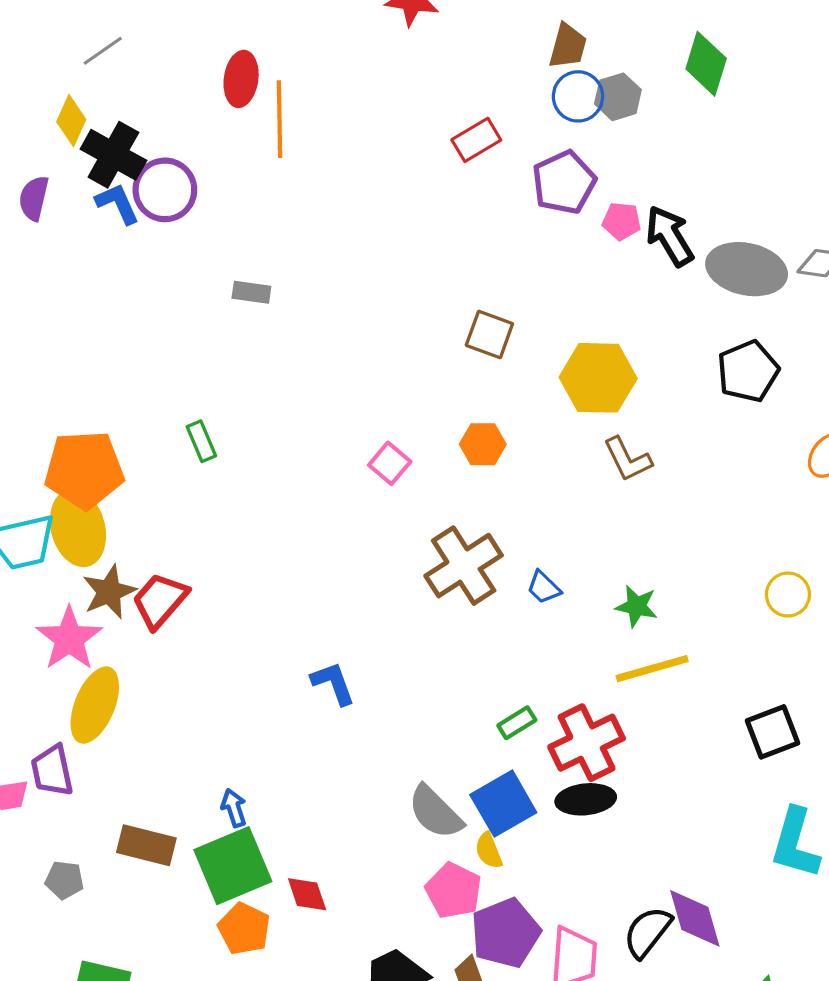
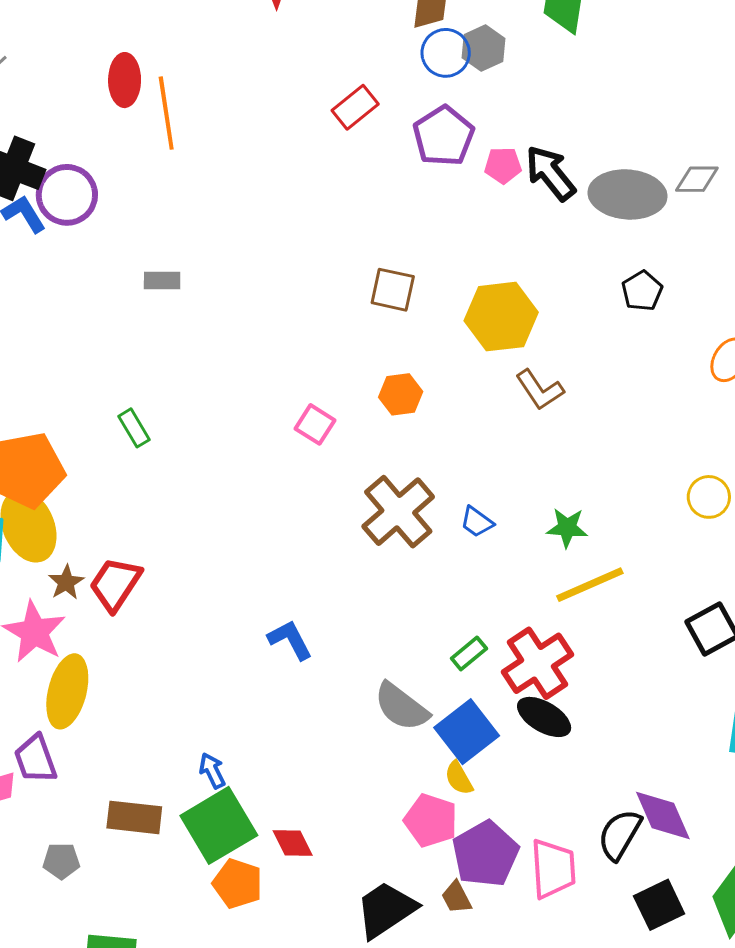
black pentagon: (748, 371) -> (642, 291), size x0.7
brown star: (109, 592) -> (66, 582), size x0.7
black ellipse: (586, 799) -> (544, 717), turned 44
gray semicircle: (435, 812) -> (401, 707), moved

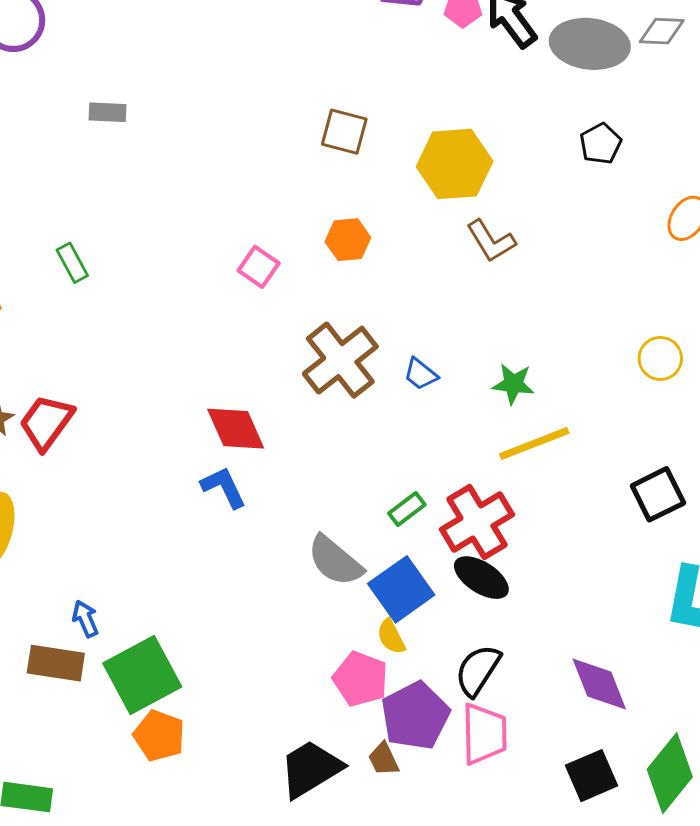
blue arrow: (212, 771) -> (85, 619), moved
black semicircle: (620, 835) -> (478, 670), moved
red diamond: (293, 843) -> (236, 429), moved, size x1.4

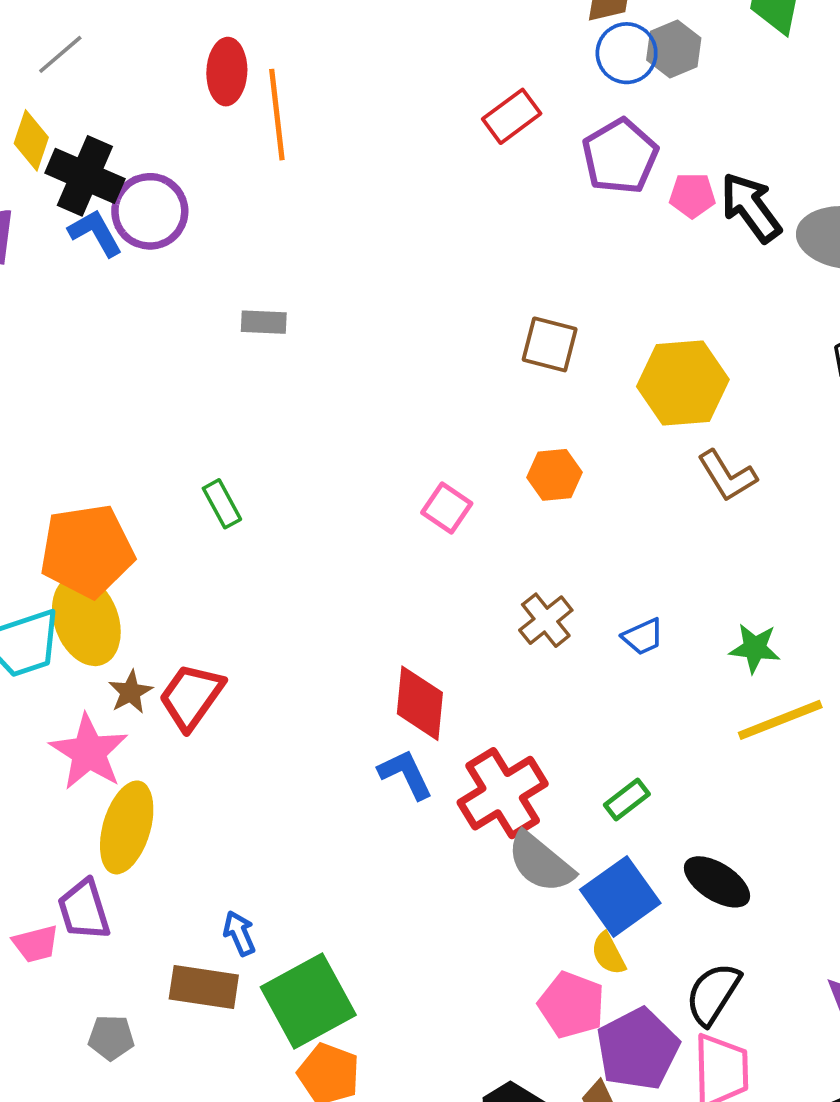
brown cross: (340, 360) -> (546, 620), size x0.6
blue trapezoid: (421, 374) -> (643, 637), turned -63
red diamond: (236, 429) -> (420, 703), turned 30
red cross: (477, 522) -> (503, 793), moved

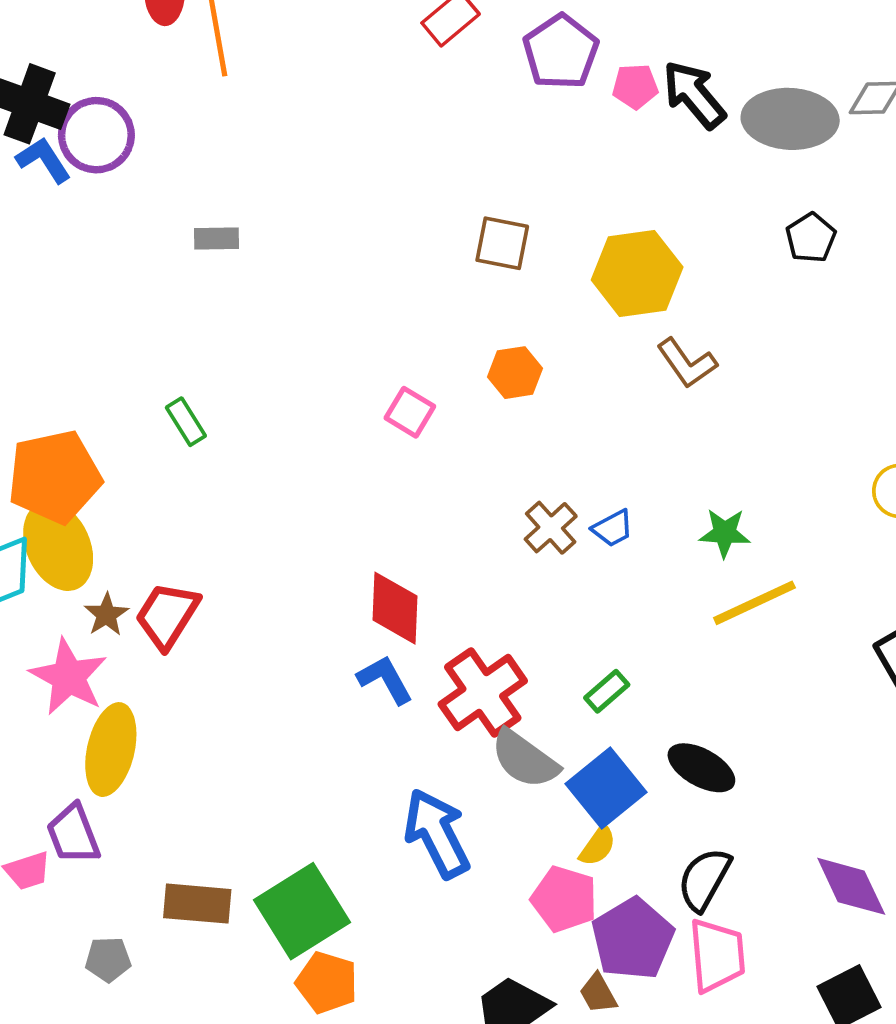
brown cross: (546, 620) -> (551, 528), moved
blue arrow: (239, 933) -> (437, 833), moved, size x2.0
yellow semicircle: (608, 954) -> (598, 846), turned -114

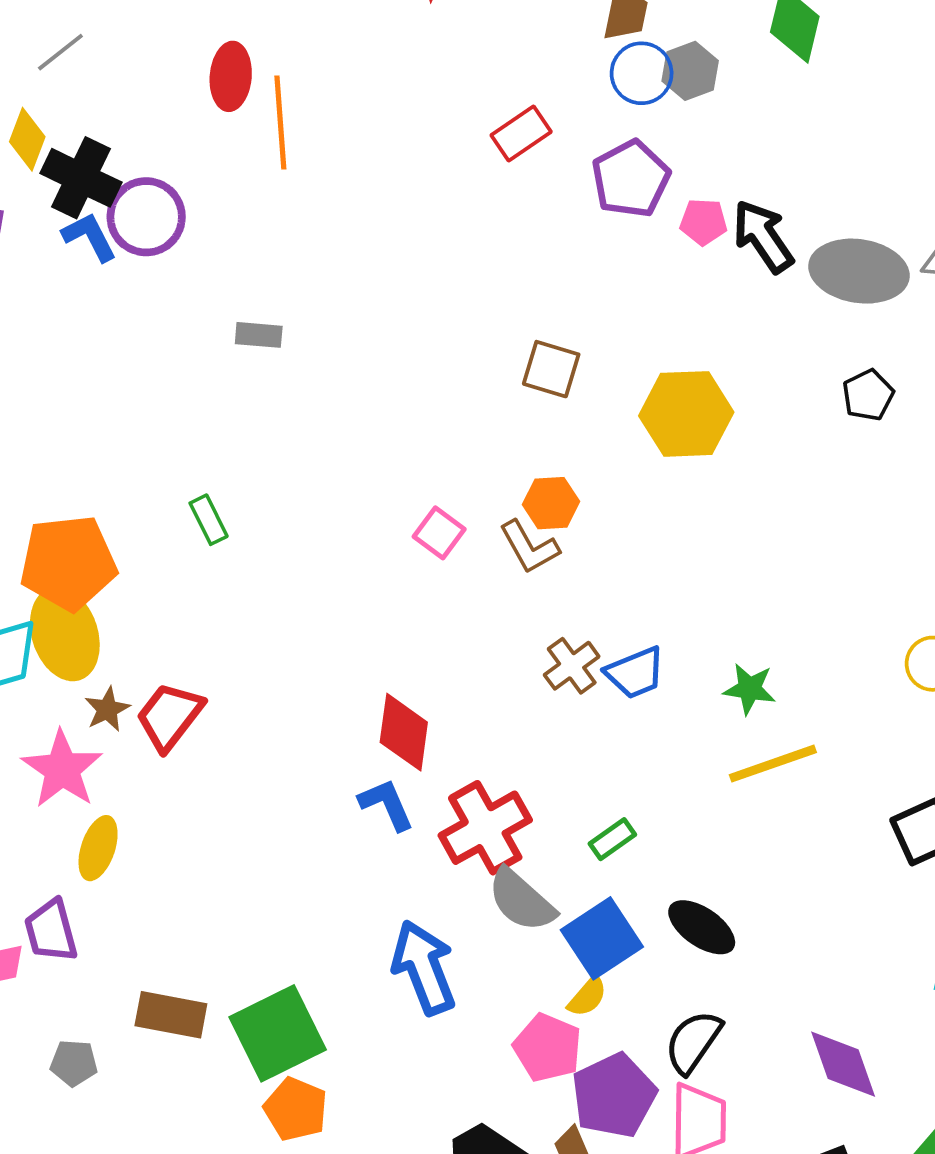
brown L-shape: (687, 363) -> (529, 547), moved
blue trapezoid: (613, 528) -> (635, 673), size x1.4
yellow ellipse: (111, 750) -> (98, 848), size x0.7

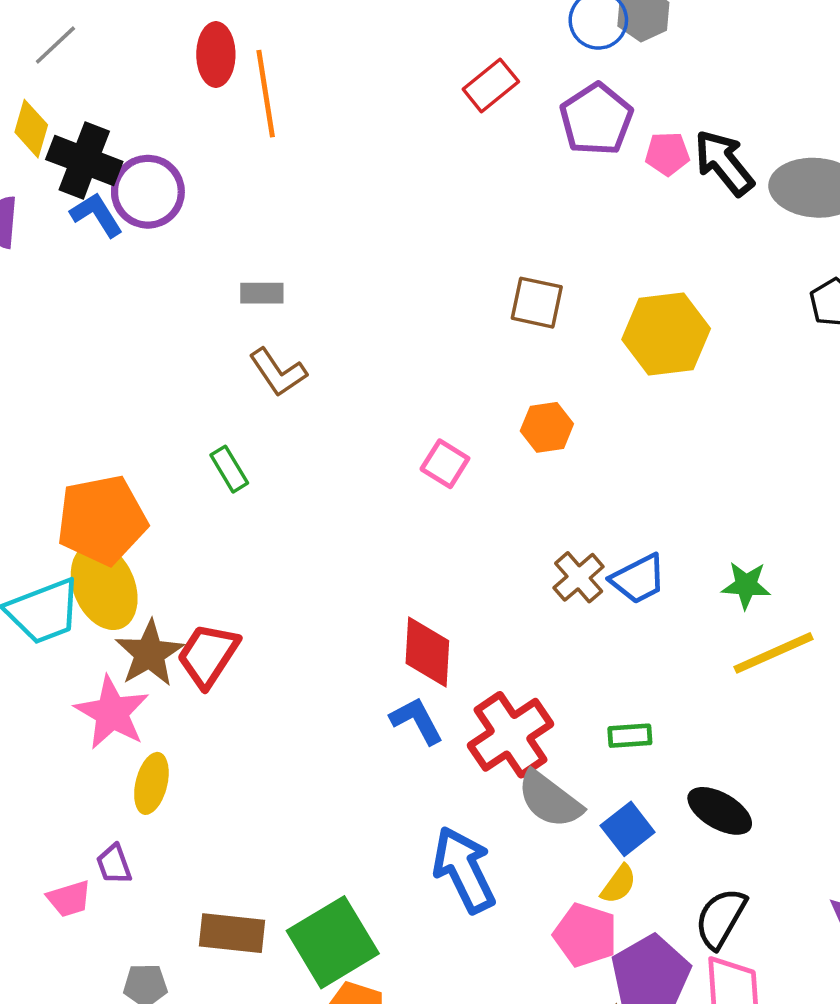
brown L-shape: (529, 547) -> (278, 372), moved
brown star: (107, 709) -> (149, 653), size x1.6
green rectangle: (612, 839) -> (630, 736), turned 36
purple trapezoid: (51, 931) -> (114, 864), size x0.7
blue square: (602, 938) -> (628, 829), size x0.7

